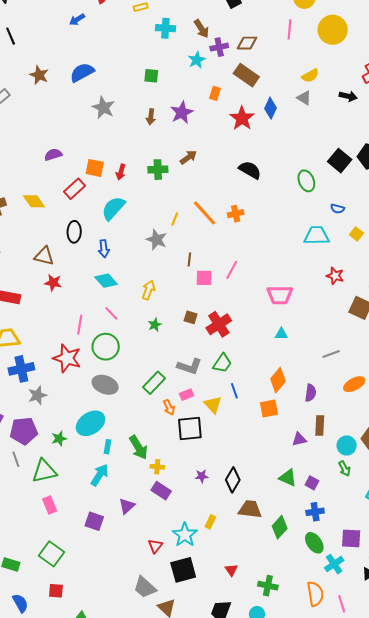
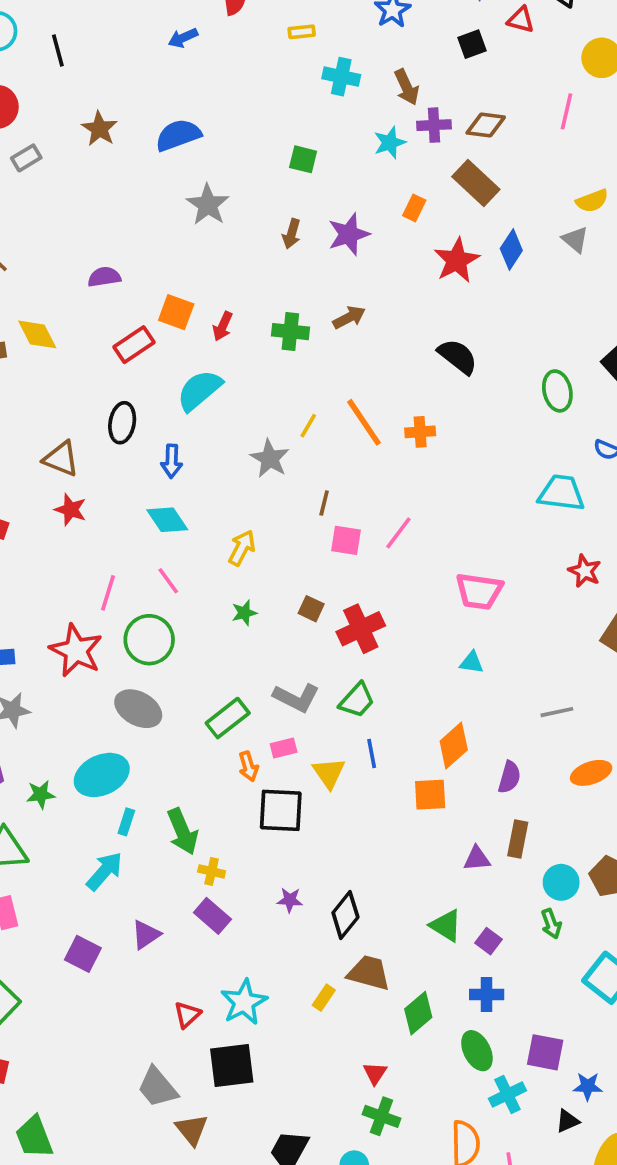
yellow diamond: (34, 201) -> (37, 334), moved
yellow rectangle: (210, 522) -> (324, 998), moved
red triangle: (231, 570) -> (375, 1073), moved

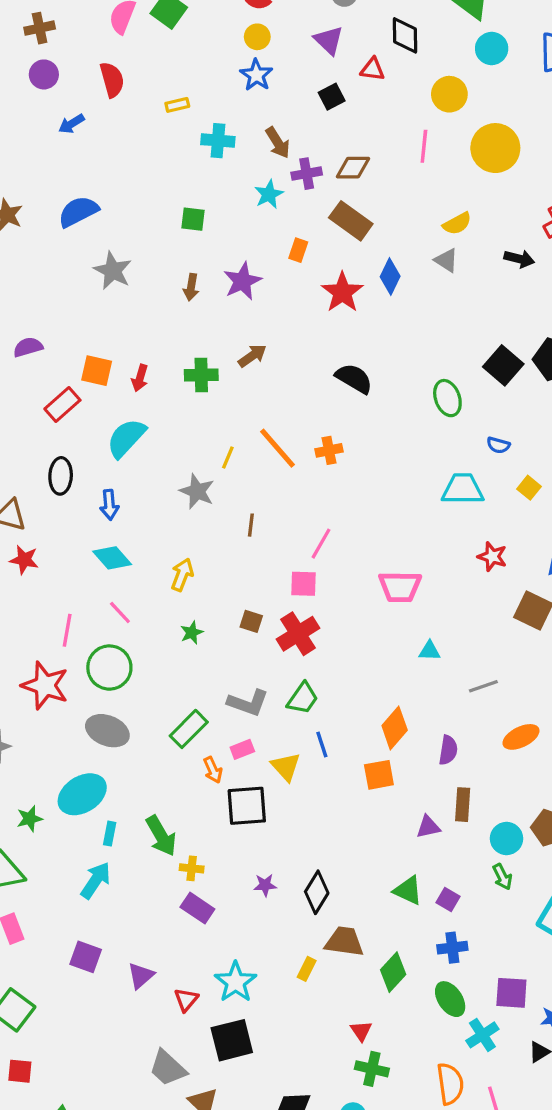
pink square: (346, 540) -> (304, 584), moved
cyan triangle: (472, 662) -> (430, 651), moved
purple triangle: (146, 935) -> (141, 976), moved

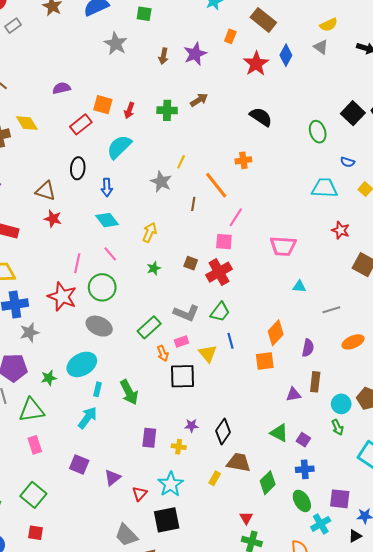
green square: (193, 219) -> (144, 14), moved
orange line: (277, 448) -> (216, 185), moved
yellow cross: (192, 868) -> (179, 447), moved
purple rectangle: (197, 908) -> (149, 438), turned 60

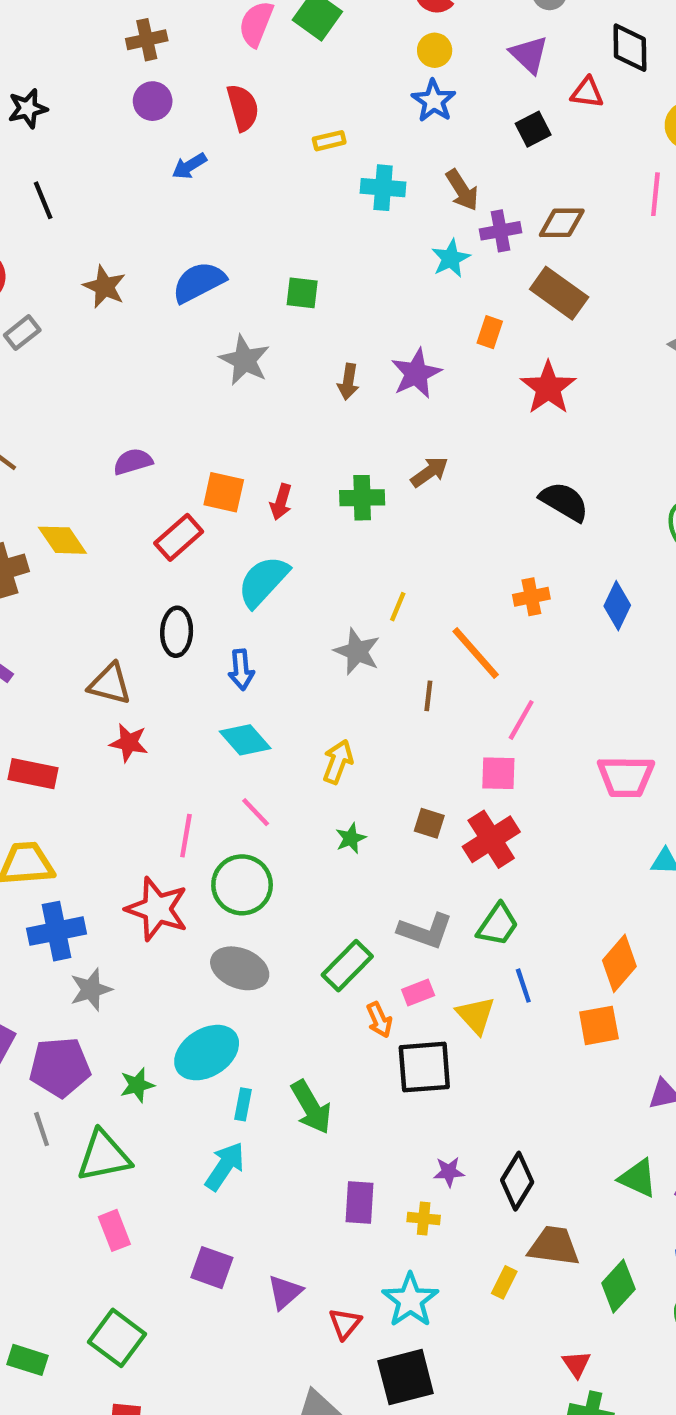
blue diamond: (286, 55) -> (617, 606), moved

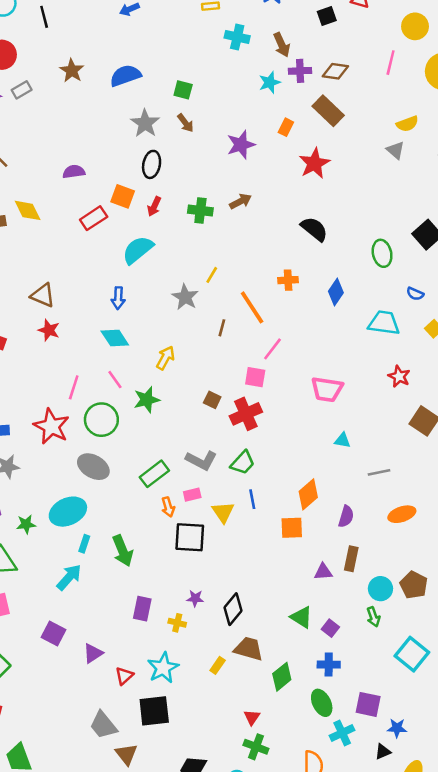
brown arrow: (348, 382) -> (185, 123), moved, turned -54
black ellipse: (177, 632) -> (152, 164), moved
green star: (351, 838) -> (147, 400), moved, size x1.5

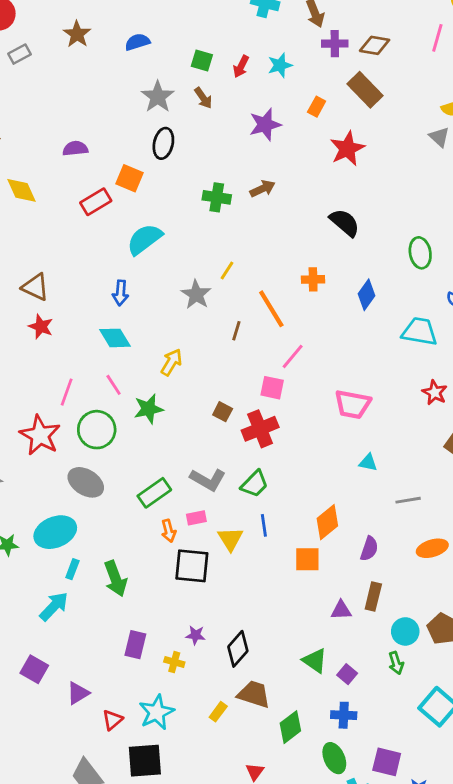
blue semicircle: (125, 76) -> (137, 42), size x0.7
cyan star: (270, 82) -> (280, 65), moved
red arrow: (154, 206) -> (241, 66), moved

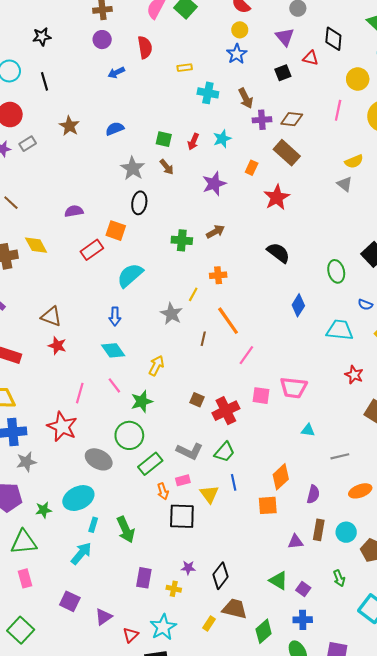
orange cross: (313, 279) -> (218, 275), moved
pink square: (272, 388) -> (261, 396), moved
green circle: (97, 430) -> (129, 435), moved
cyan circle: (405, 631) -> (346, 532), moved

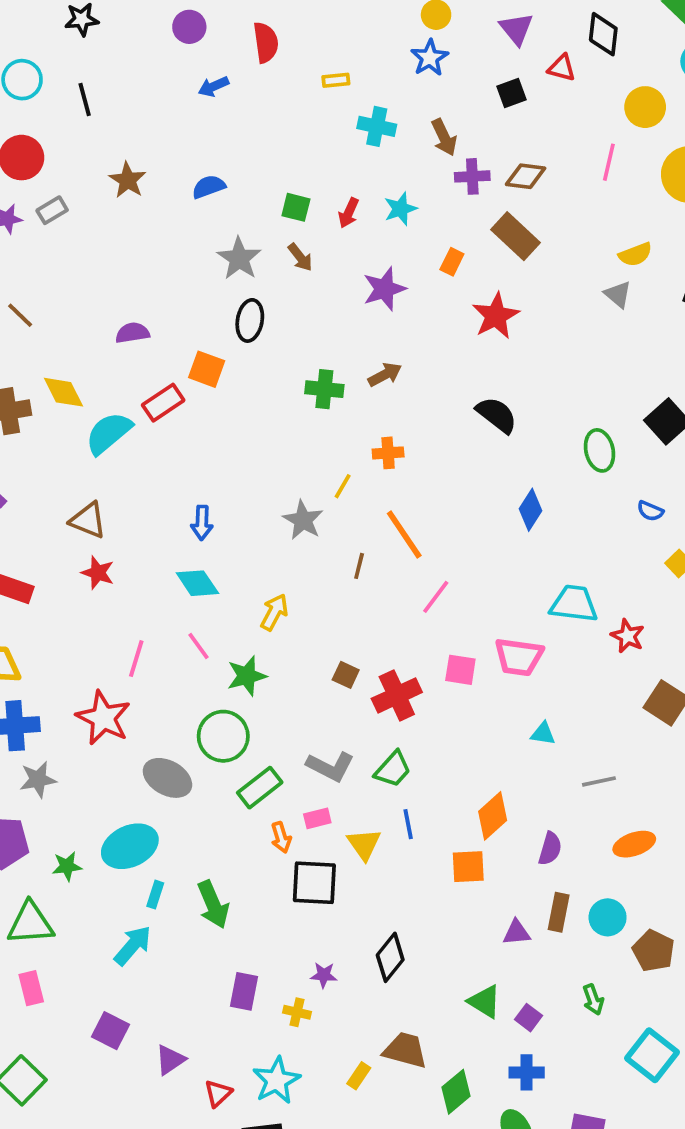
cyan semicircle: (130, 275) -> (109, 433), moved
cyan trapezoid: (340, 330) -> (574, 604), moved
black diamond: (220, 576) -> (390, 957), moved

